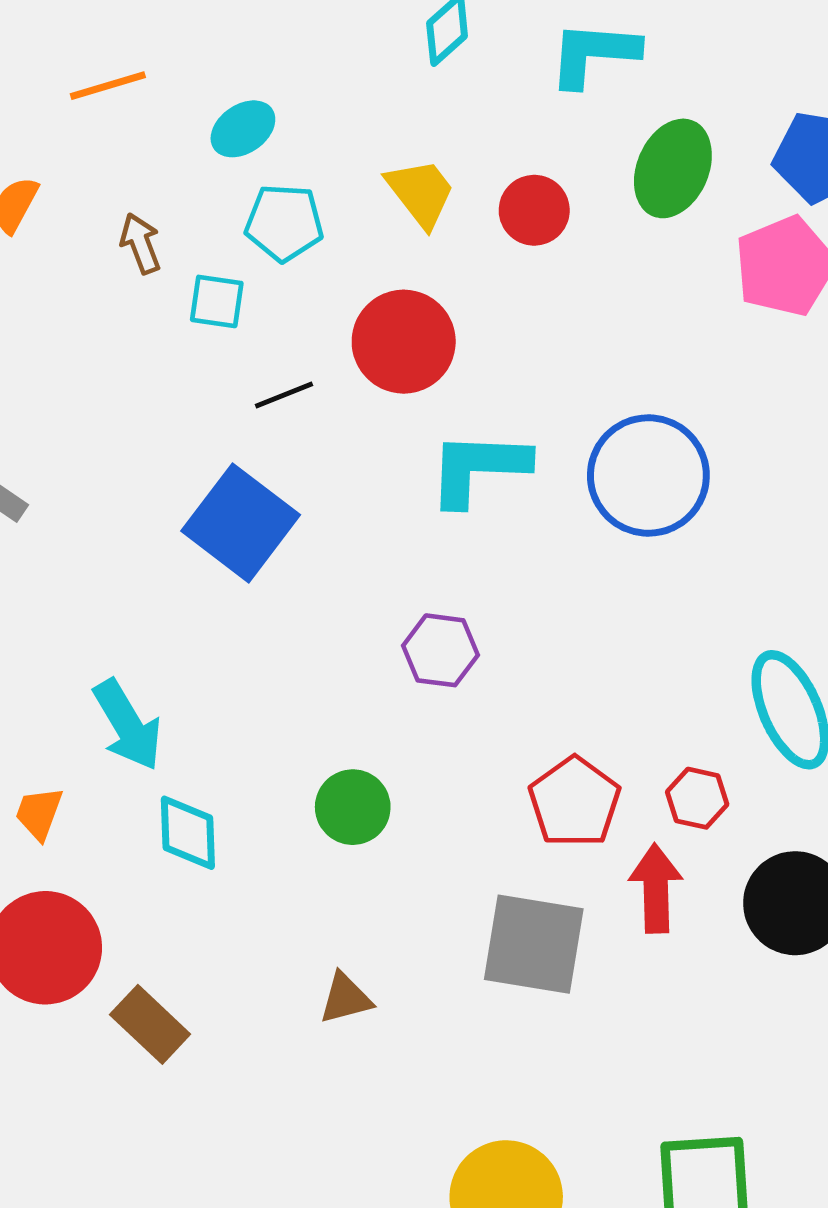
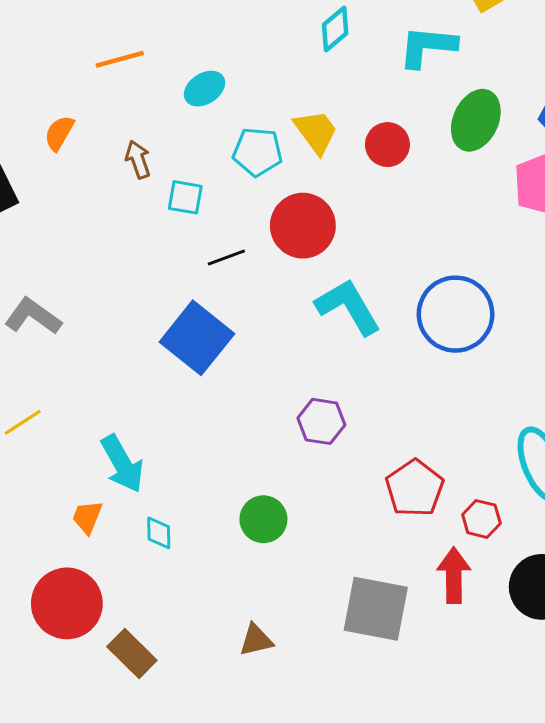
cyan pentagon: (284, 223) -> (257, 152), moved
cyan L-shape: (478, 468) -> (348, 307), turned 56
red pentagon: (574, 802) -> (415, 488), moved
orange trapezoid: (39, 813) -> (87, 517), moved
cyan diamond: (188, 833) -> (159, 533), size x0.7

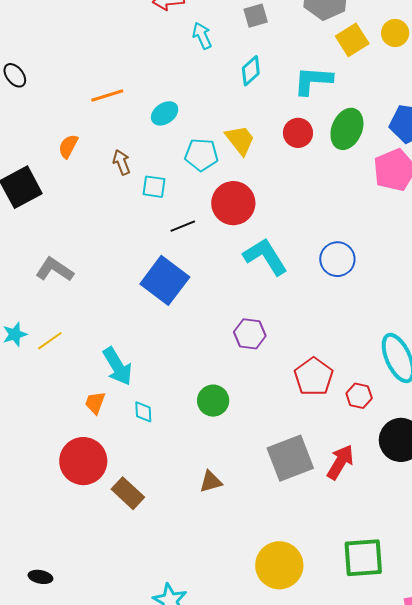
red circle: (387, 145) -> (298, 133), moved
blue circle: (456, 314) -> (337, 259), size x0.7
red arrow: (454, 575) -> (340, 462), moved, turned 33
gray square: (376, 609) -> (290, 458), turned -30

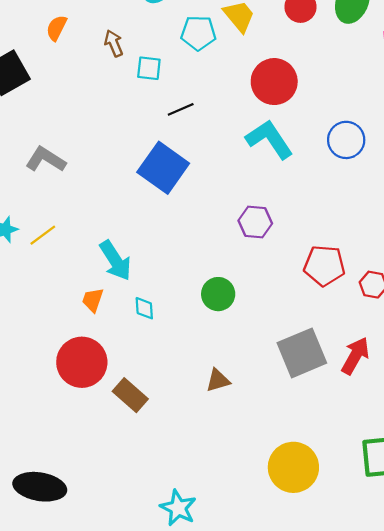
red circle: (233, 203) -> (274, 82), moved
red pentagon: (314, 377) -> (324, 266), turned -30
black ellipse: (40, 577) -> (40, 487), size x2.0

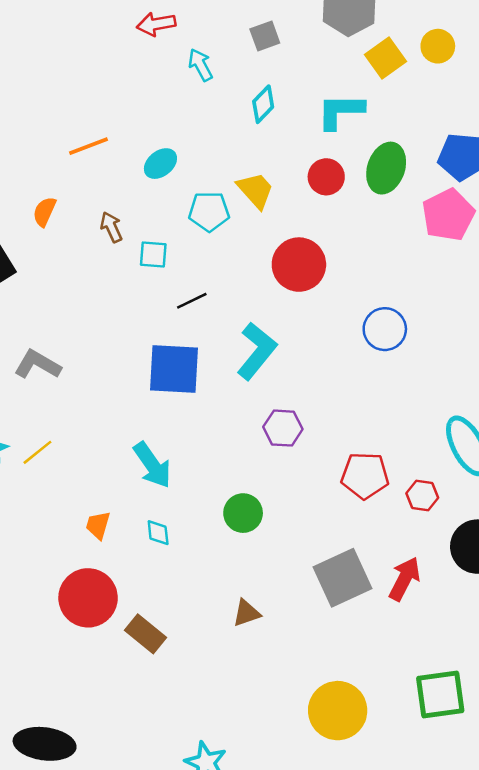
cyan L-shape: (269, 139) -> (257, 351), moved, turned 75
blue square: (163, 168) -> (174, 369), turned -30
cyan arrow: (115, 261) -> (152, 465), moved

